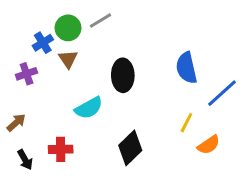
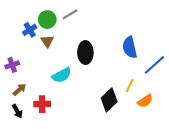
purple cross: (27, 74) -> (12, 65), moved
brown arrow: (16, 123) -> (19, 90), moved
black diamond: (130, 148) -> (109, 100), moved

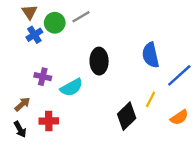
brown triangle: (47, 41) -> (30, 12), moved
purple cross: (12, 65) -> (43, 77), moved, turned 32
orange semicircle: (145, 101) -> (179, 117), moved

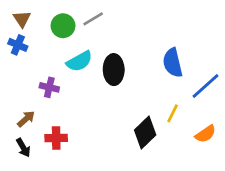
brown triangle: (30, 12) -> (22, 19), moved
blue cross: (34, 35) -> (18, 45), moved, turned -35
cyan semicircle: (71, 87) -> (79, 61), moved

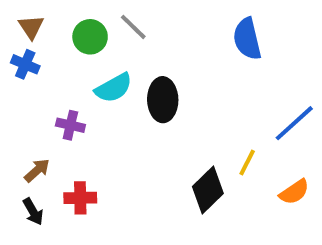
gray line: (93, 19) -> (133, 27), turned 75
blue semicircle: (173, 63) -> (247, 39), moved

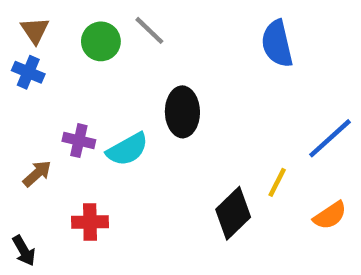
cyan semicircle: (114, 88) -> (127, 149), moved
brown arrow: (37, 170) -> (37, 174), moved
black arrow: (33, 212) -> (24, 251), moved

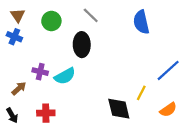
gray line: (149, 30) -> (91, 15), moved
black ellipse: (182, 112) -> (82, 45), moved
black diamond: (233, 213) -> (119, 109), turned -60
black arrow: (24, 251) -> (12, 115), moved

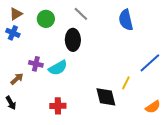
brown triangle: (18, 15) -> (16, 14), turned 32
orange semicircle: (168, 110) -> (153, 107), moved
red cross: (46, 113) -> (58, 106), moved

